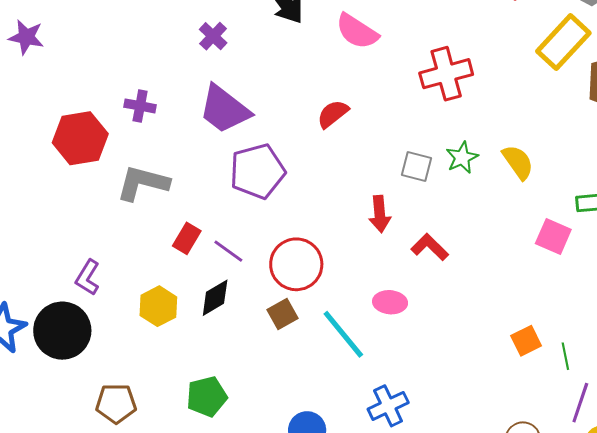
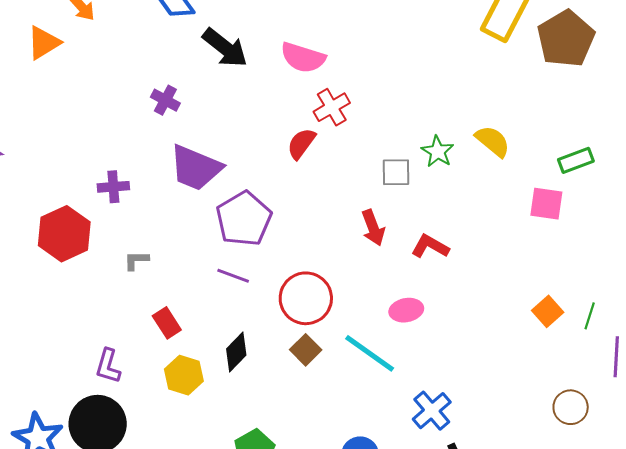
red cross: (446, 74) -> (332, 107), moved, size x0.7
gray L-shape: (143, 183) -> (136, 260), size x0.5
red rectangle: (187, 238) -> (167, 323), moved, turned -48
purple line: (228, 251) -> (233, 276), moved
green line: (565, 356) -> (590, 316), turned 44

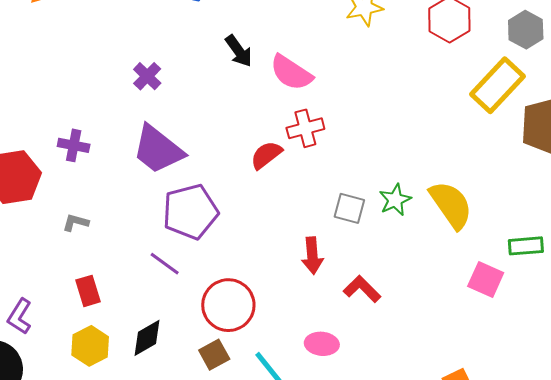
black arrow: (225, 48) -> (239, 51), moved, size x0.7
yellow semicircle: (493, 141) -> (451, 205), size x1.4

